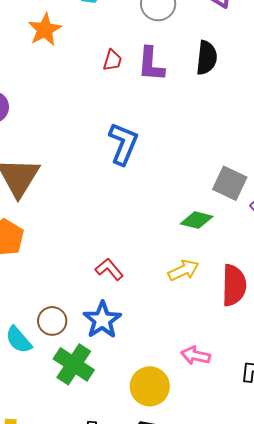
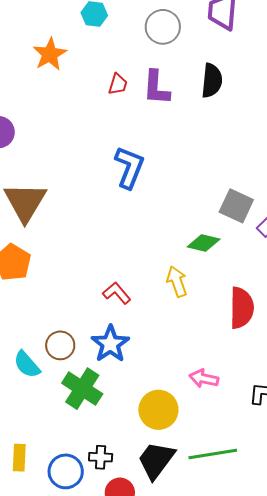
yellow arrow: (184, 270) -> (177, 282), moved, turned -84

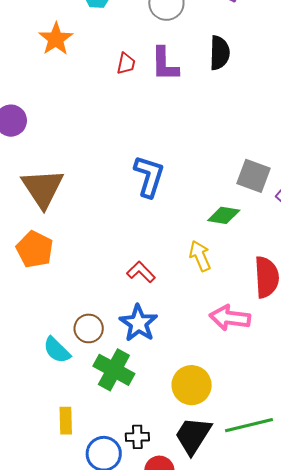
blue L-shape: (129, 167) -> (149, 176), moved
pink arrow: (204, 379) -> (230, 318), moved, size x1.4
yellow rectangle: (19, 458) -> (66, 421), moved

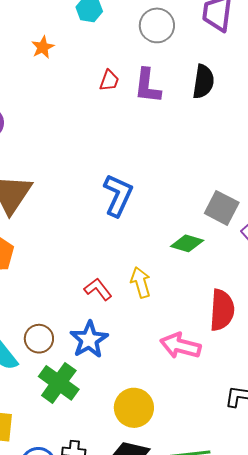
orange star: (56, 39) -> (43, 47), size x0.7
yellow arrow: (200, 256) -> (141, 282), moved

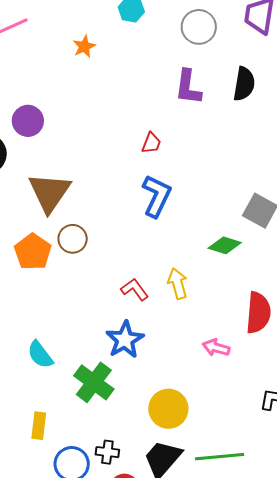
red trapezoid: (109, 81) -> (151, 143), moved
brown circle: (39, 339) -> (73, 239), moved
pink arrow: (180, 346) -> (216, 348), size x0.7

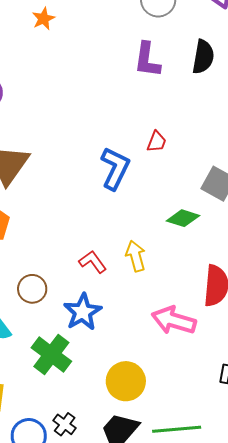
red trapezoid: (151, 143) -> (157, 142), moved
brown circle: (73, 239) -> (32, 289), moved
pink arrow: (216, 348) -> (174, 320), size x1.6
black cross: (107, 452) -> (65, 424), turned 30

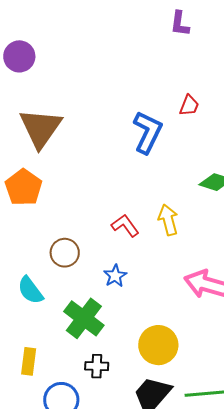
purple L-shape: (147, 60) -> (180, 24), size x0.7
blue star: (83, 312) -> (115, 276), size x0.6
black cross: (65, 424) -> (97, 366), moved, turned -35

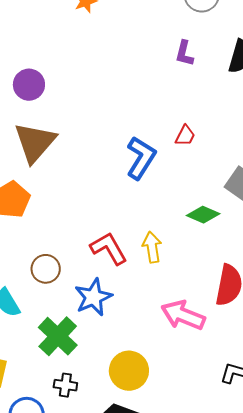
purple circle: (19, 56) -> (29, 85), moved
red L-shape: (125, 226) -> (109, 248), size x1.4
blue star: (115, 276) -> (93, 297), size x1.6

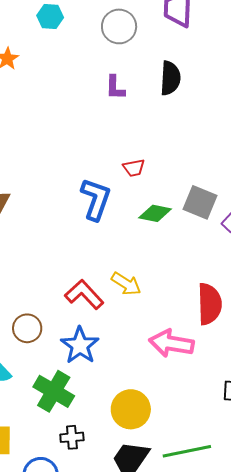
red trapezoid: (185, 136) -> (134, 168), turned 65
green diamond: (203, 215) -> (155, 213), moved
yellow arrow: (152, 247) -> (126, 284), turned 144

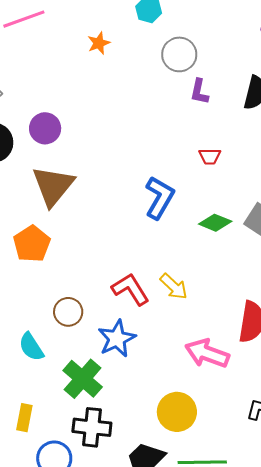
gray circle: (119, 26) -> (179, 54), moved
red trapezoid: (134, 168) -> (210, 156), moved
yellow circle: (131, 409) -> (177, 412), moved
black cross: (72, 437) -> (92, 427), size x1.6

